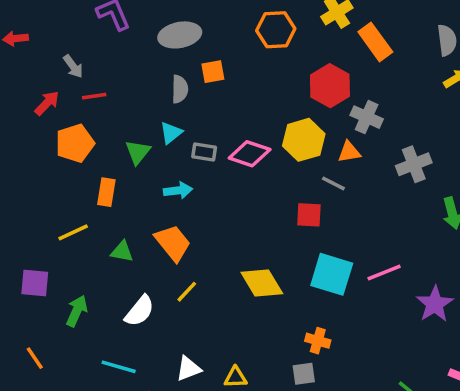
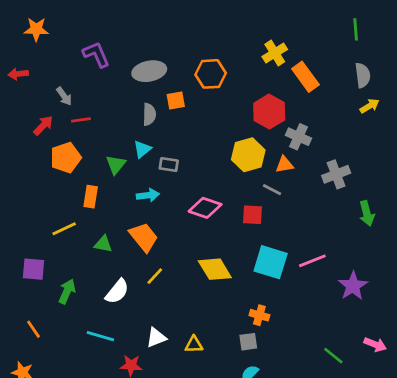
orange hexagon: (276, 30) -> (211, 74), moved
pink diamond: (250, 154) -> (205, 208), moved

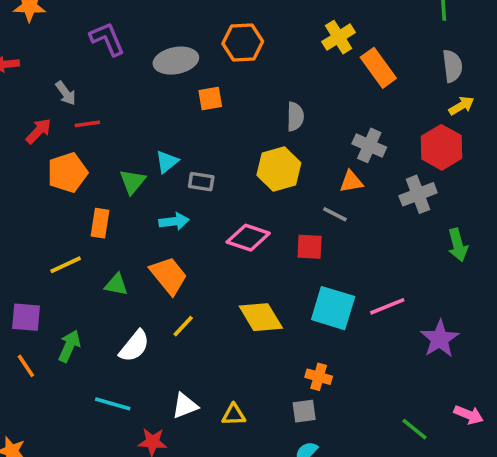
orange hexagon: (211, 74) -> (243, 42), moved
red hexagon: (269, 112) -> (442, 147), moved
gray semicircle: (149, 114) -> (295, 117), moved
yellow hexagon: (248, 155) -> (279, 169), moved
orange line: (33, 329) -> (26, 366), moved

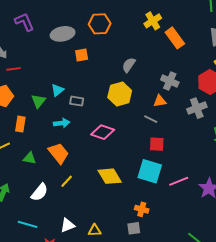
gray semicircle: (295, 117) -> (129, 65), turned -147
red square: (310, 247) -> (157, 144), moved
pink line: (387, 306) -> (179, 181), moved

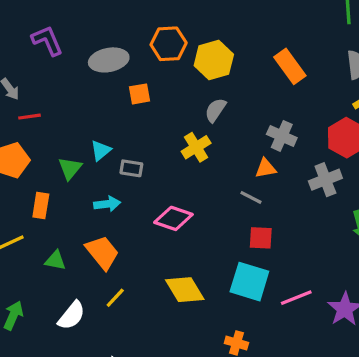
yellow cross: (153, 21) -> (196, 147), moved
yellow hexagon: (120, 94) -> (214, 60), moved

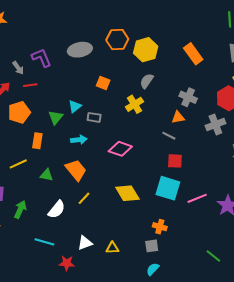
purple L-shape: (47, 41) -> (41, 58), moved
orange square: (139, 94) -> (103, 83), moved, turned 32

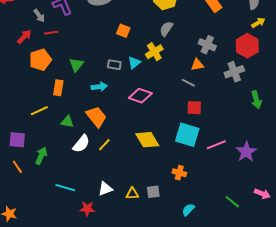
cyan triangle: (75, 106) -> (134, 63), moved
white semicircle: (57, 209) -> (81, 144), moved
gray square: (152, 246) -> (153, 192), moved
cyan semicircle: (153, 269) -> (188, 210), moved

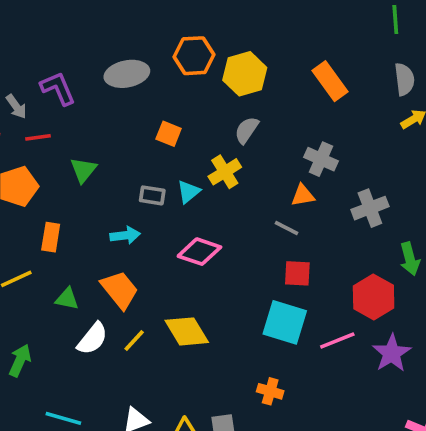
red hexagon: (247, 46) -> (374, 297), moved
green triangle: (76, 65) -> (83, 170), moved
yellow diamond: (147, 140) -> (187, 331), moved

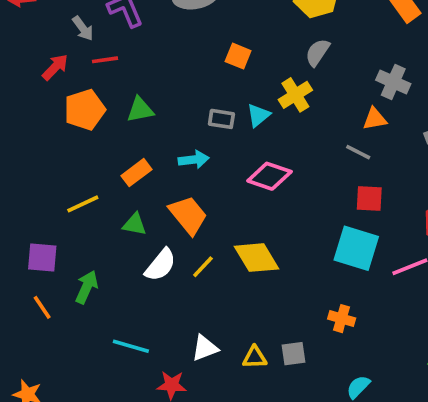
green triangle: (83, 170) -> (140, 110), moved, turned 40
orange rectangle: (51, 237) -> (136, 173), moved, turned 44

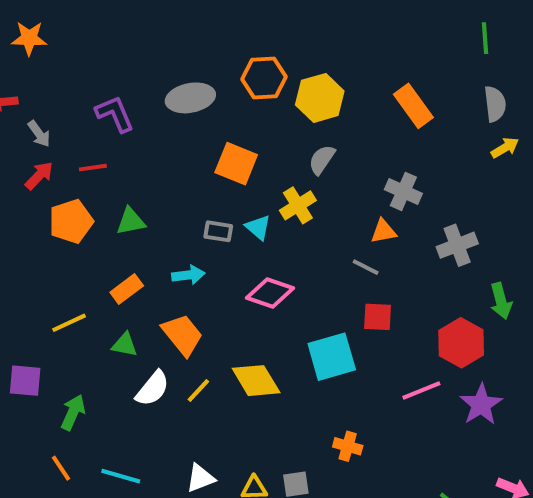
gray arrow: (83, 28) -> (39, 134), moved
orange square: (238, 56) -> (236, 164), size x1.5
cyan triangle: (258, 115) -> (258, 227), turned -40
cyan square: (356, 248) -> (332, 357), moved, turned -33
orange line: (42, 307) -> (61, 468), moved

